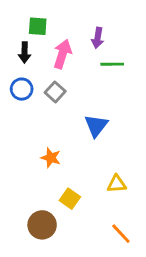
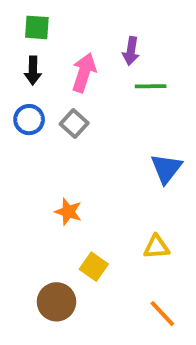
green square: (38, 26) -> (37, 27), moved
blue triangle: (96, 126) -> (166, 169), moved

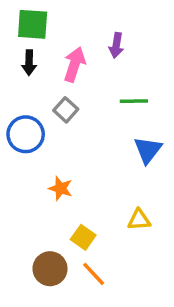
green square: (37, 27) -> (33, 24), size x1.4
green line: (151, 86) -> (134, 101), moved
blue circle: (29, 120) -> (26, 134), moved, size x1.4
orange line: (162, 314) -> (94, 274), moved

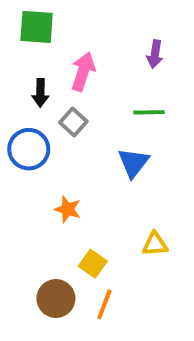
purple arrow: (116, 45) -> (155, 54), moved
black arrow: (29, 63) -> (40, 93), moved
blue triangle: (148, 150) -> (134, 163), moved
orange line: (94, 274) -> (104, 304), turned 64

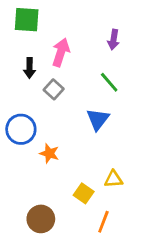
green line: (149, 112) -> (109, 82), turned 50
blue circle: (29, 149) -> (21, 129), moved
yellow square: (93, 264) -> (84, 193), moved
orange line: (104, 304) -> (103, 222), moved

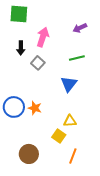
purple arrow: (113, 40) -> (80, 28), turned 56
green line: (109, 82) -> (77, 58), turned -63
blue circle: (21, 129) -> (14, 107), moved
yellow triangle: (113, 179) -> (70, 121), moved

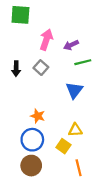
purple arrow: (80, 28) -> (71, 45), moved
black arrow: (21, 48) -> (16, 69), moved
blue circle: (14, 107) -> (32, 140), moved
orange line: (73, 156) -> (79, 168), turned -35

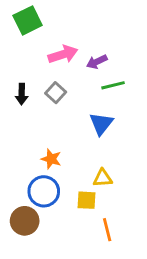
green square: (20, 15) -> (28, 20), turned -30
pink arrow: (46, 40) -> (63, 54), turned 54
yellow square: (63, 146) -> (86, 200), turned -32
brown circle: (31, 166) -> (25, 221), moved

